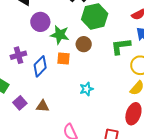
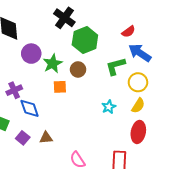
green star: (60, 35) -> (53, 64), turned -30
blue diamond: (40, 66) -> (30, 108), moved, turned -55
cyan star: (86, 89) -> (109, 107), moved

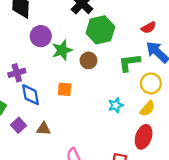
orange square: (60, 87) -> (65, 89), moved

